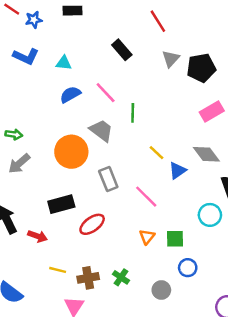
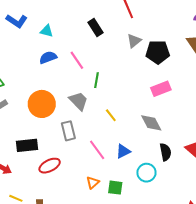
gray trapezoid: (101, 130) -> (78, 101), moved
blue triangle: (177, 170) -> (123, 151), moved

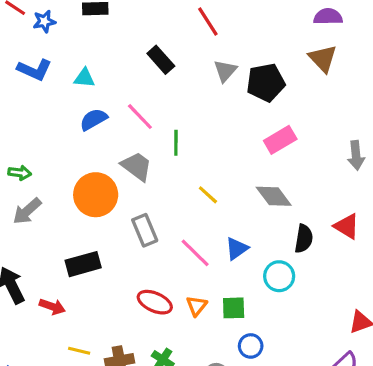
gray trapezoid: (78, 101) -> (137, 166), moved
black semicircle: (165, 152) -> (304, 239), turned 30
red ellipse: (50, 166) -> (155, 302), moved, turned 60

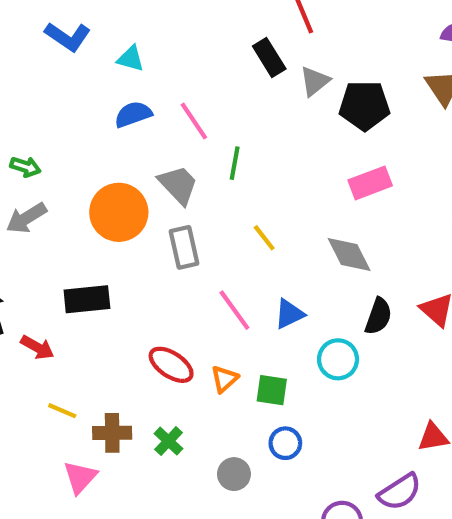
black rectangle: (161, 60) -> (269, 57), moved
gray rectangle: (145, 230) -> (184, 247), moved

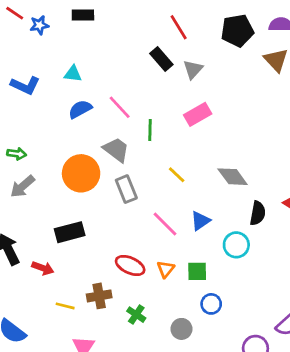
blue L-shape: (68, 37) -> (25, 85), moved
black pentagon: (364, 105) -> (237, 31), moved
pink rectangle: (370, 183) -> (198, 114), moved
brown cross: (112, 433) -> (99, 296), moved

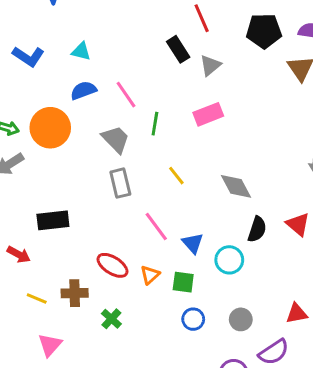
orange circle: (81, 173) -> (50, 128), moved
blue triangle: (200, 221) -> (193, 243), moved, turned -45
gray circle: (181, 329) -> (241, 319), moved

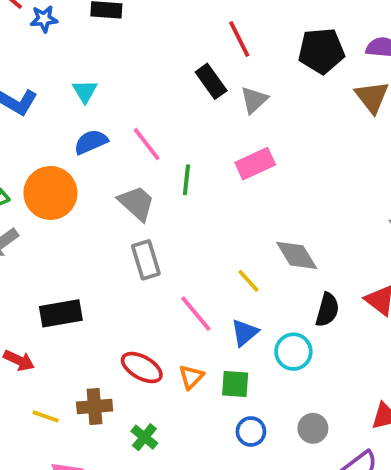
cyan triangle: (81, 51) -> (85, 91), turned 48
yellow line: (176, 176) -> (248, 281), moved
blue triangle: (193, 243) -> (245, 333), turned 35

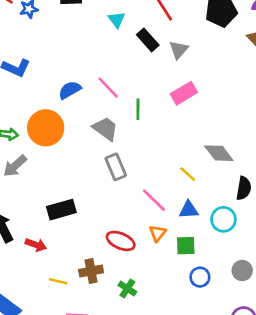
cyan triangle: (85, 91) -> (117, 20), moved
blue triangle: (245, 333) -> (189, 210), turned 42
orange triangle: (191, 377) -> (158, 233), moved

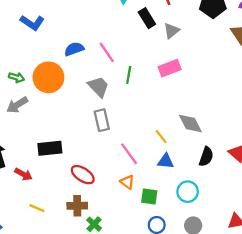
blue triangle: (189, 210) -> (166, 161), moved
cyan circle: (223, 219) -> (188, 192), moved
orange triangle: (158, 233) -> (127, 182), turned -42
red ellipse: (121, 241) -> (83, 175), moved
brown cross: (91, 271) -> (77, 206), moved

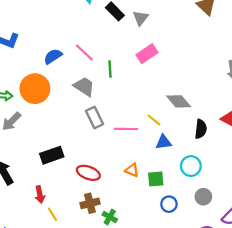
pink line: (129, 154) -> (126, 129), moved, turned -40
red arrow: (23, 174) -> (40, 195), moved, turned 63
yellow line: (37, 208) -> (53, 214), turned 48

